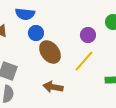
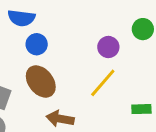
brown ellipse: (50, 52) -> (41, 81), moved

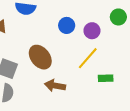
blue circle: (37, 44) -> (67, 25), moved
green rectangle: (141, 109) -> (106, 78), moved

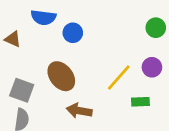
blue circle: (67, 25) -> (73, 33), moved
purple circle: (92, 31) -> (152, 67), moved

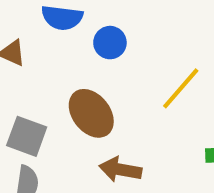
yellow line: (119, 77) -> (181, 88), moved

